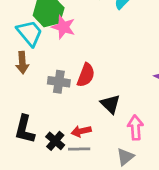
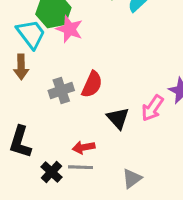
gray cross: (59, 82) -> (61, 90), turned -30
pink arrow: (135, 127) -> (152, 108), moved, turned -145
black cross: (55, 141) -> (51, 172), moved

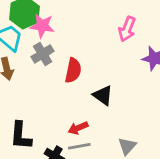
gray cross: (61, 90) -> (43, 54), moved
pink arrow: (152, 108) -> (127, 29), moved

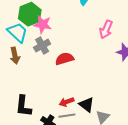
red semicircle: (73, 70) -> (65, 59), turned -120
black triangle: (103, 95) -> (87, 105), moved

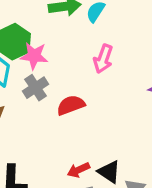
pink arrow: (106, 29) -> (103, 59), moved

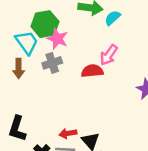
red semicircle: (71, 105) -> (92, 71), moved

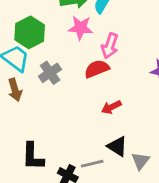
pink star: (58, 39) -> (81, 28), moved
red arrow: (68, 133) -> (111, 107), moved

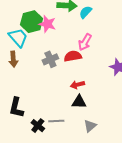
pink star: (81, 28) -> (47, 24), moved
gray cross: (50, 73) -> (50, 59), moved
black triangle: (117, 146) -> (79, 102), moved, turned -42

